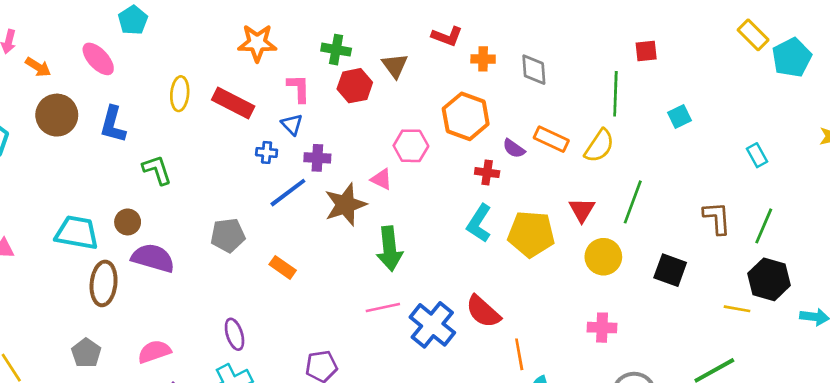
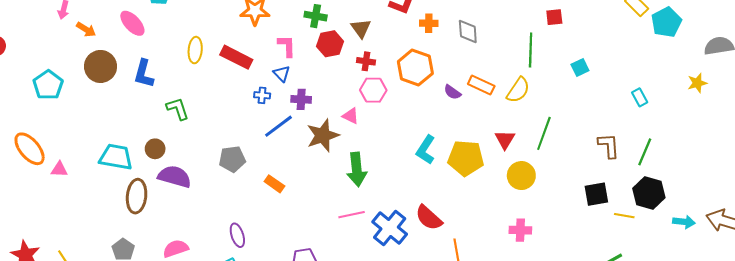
red cross: (487, 173) -> (366, 61), moved
black square: (670, 270) -> (596, 194), moved, turned -30

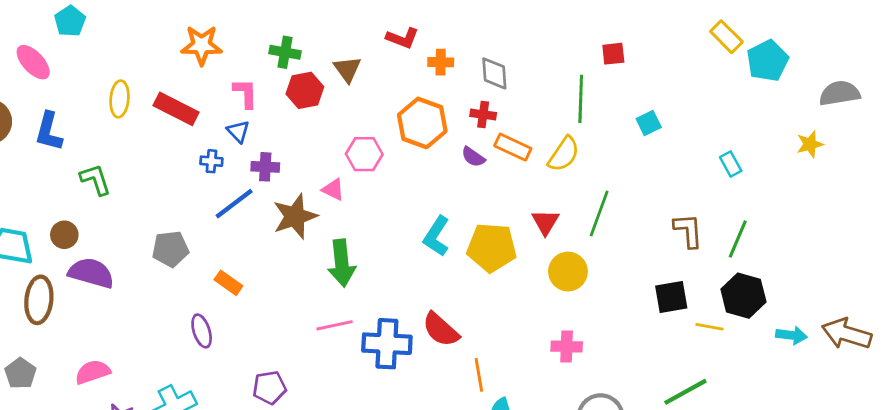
red cross: (366, 61) -> (483, 114), moved
blue cross: (390, 228) -> (387, 344), turned -36
purple ellipse: (237, 235) -> (202, 331), moved

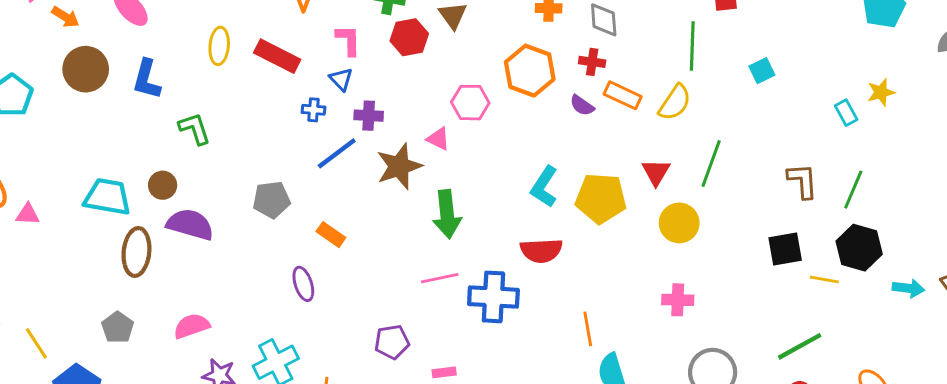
yellow star: (810, 144) -> (881, 92), moved
red semicircle: (441, 330) -> (541, 251), moved, turned -45
purple pentagon: (269, 388) -> (392, 342), moved

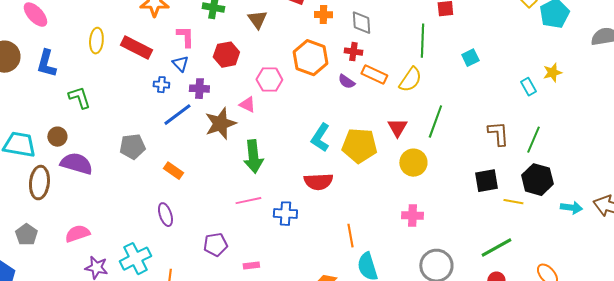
red hexagon: (409, 37) -> (226, 55), moved
purple ellipse: (303, 284) -> (165, 215), moved
blue cross: (493, 297) -> (285, 214), size x0.7

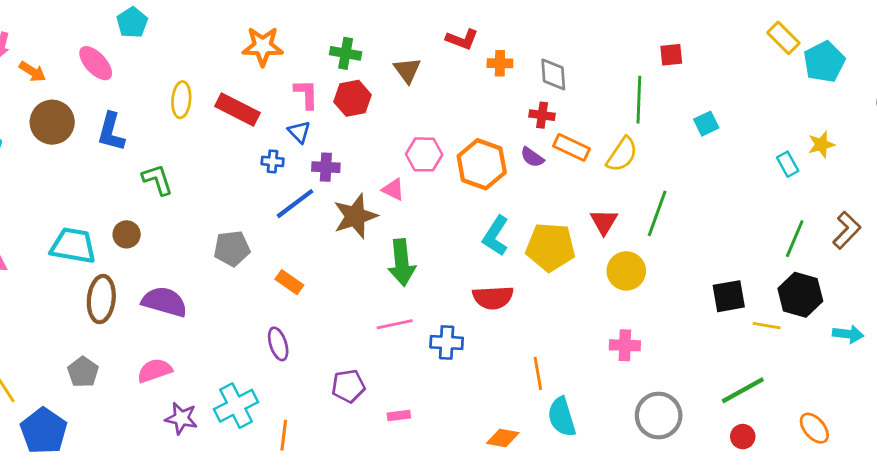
red hexagon: (226, 55) -> (353, 98), moved
orange hexagon: (310, 58) -> (482, 164), moved
brown L-shape: (498, 134) -> (847, 230), moved, turned 48
purple semicircle: (76, 164) -> (164, 302), moved

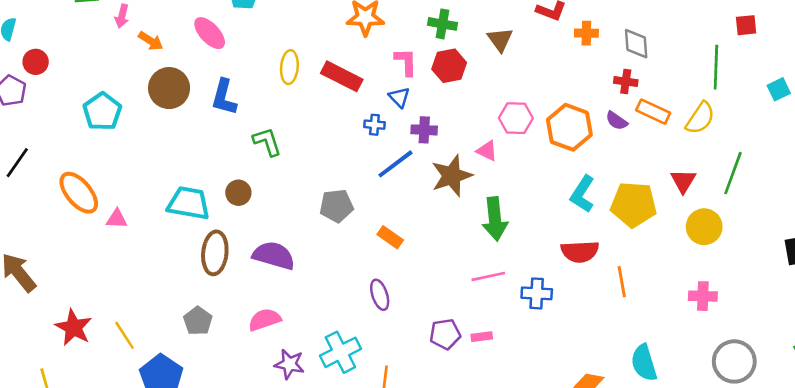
orange line: (538, 373) -> (622, 282), moved
pink rectangle: (399, 415) -> (482, 337), moved

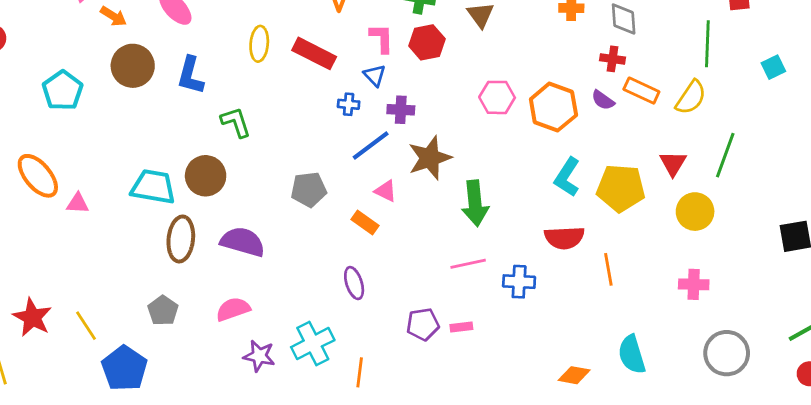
pink triangle: (487, 151) -> (386, 191), moved
brown circle: (238, 193) -> (206, 176), size x1.5

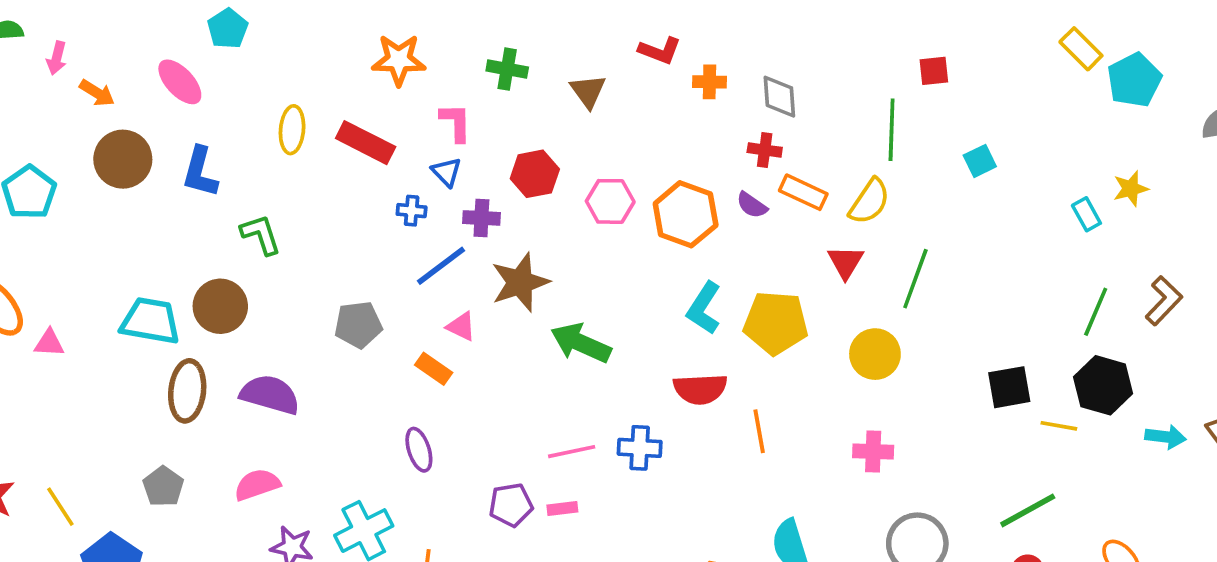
red hexagon: (427, 42) -> (535, 174), moved
red triangle: (673, 163) -> (846, 262), moved
green arrow: (475, 203) -> (581, 343), turned 120
pink line: (468, 264) -> (572, 452), moved

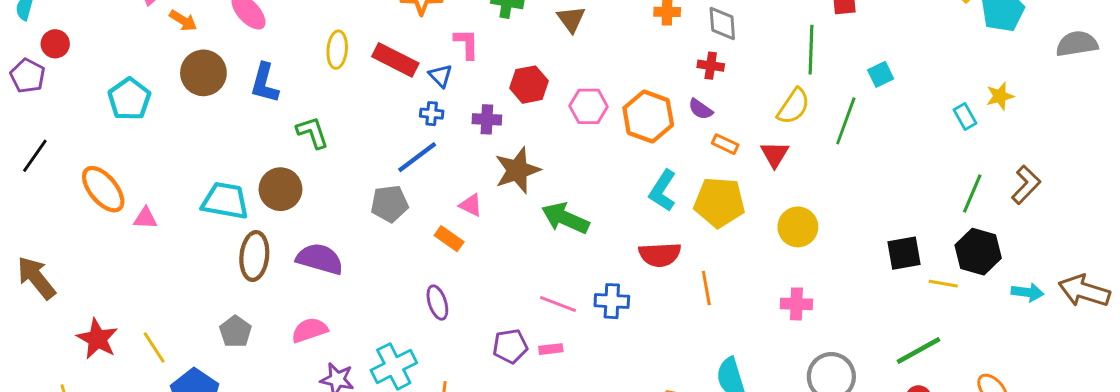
blue triangle: (447, 172) -> (440, 76), moved
orange rectangle: (803, 192) -> (725, 144), moved, size x0.7
blue line: (441, 266) -> (417, 157), moved
green line: (915, 279) -> (846, 121), moved
pink line: (572, 452) -> (558, 304), turned 33

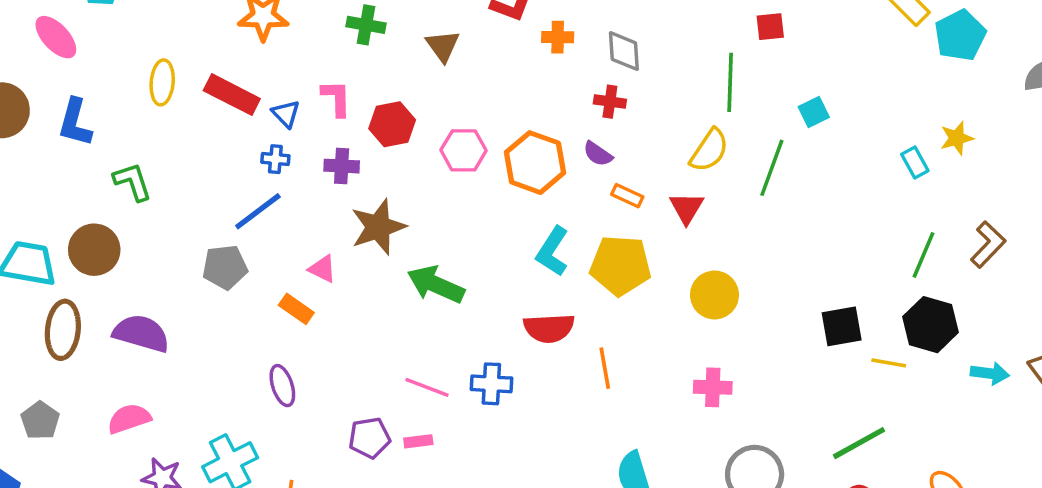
pink L-shape: (467, 44) -> (336, 98), moved

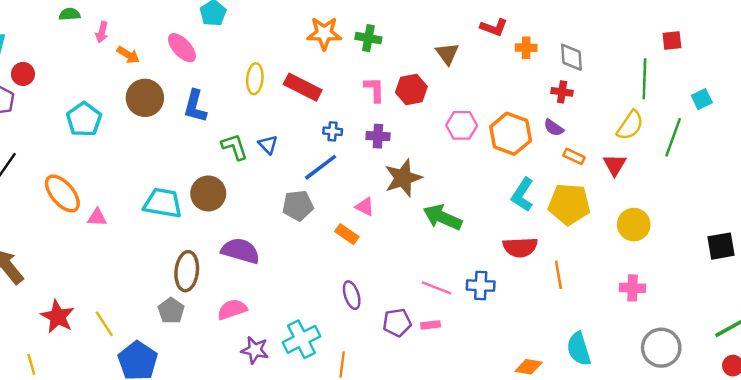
green cross: (366, 25) -> (368, 38), moved
blue triangle: (286, 114) -> (268, 144), moved
red hexagon: (392, 124) -> (411, 89), moved
brown ellipse: (63, 330) -> (187, 271), moved
purple ellipse: (282, 386) -> (352, 295), moved

